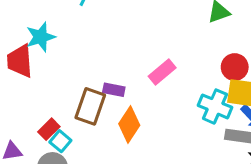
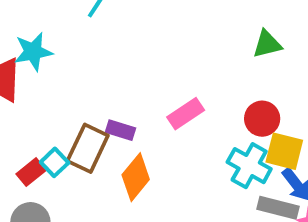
red circle: (235, 67) -> (262, 119), moved
cyan square: (60, 141) -> (55, 162), moved

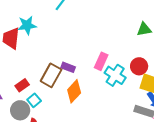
pink rectangle: (186, 114) -> (101, 61), turned -36
cyan square: (55, 162) -> (34, 100), moved
cyan cross: (249, 166) -> (115, 75), moved

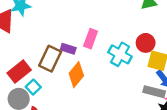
pink rectangle: (101, 61) -> (91, 39), moved
red rectangle: (22, 85) -> (19, 71), size x1.5

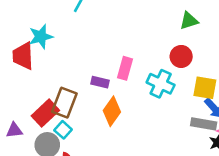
red circle: (146, 43) -> (181, 56), moved
brown rectangle: (50, 59) -> (64, 103), moved

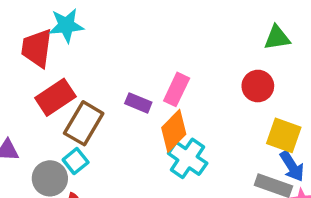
cyan cross: (161, 84) -> (188, 158), moved
orange diamond: (112, 111) -> (174, 131), moved
red rectangle: (45, 113) -> (55, 97), moved

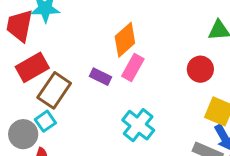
orange diamond: (174, 131) -> (125, 40), moved

